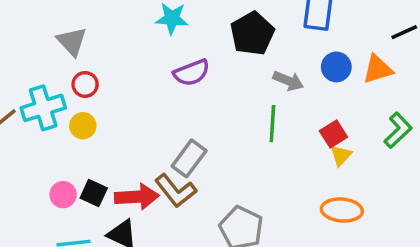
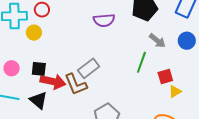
red square: (333, 134) -> (165, 77), moved
black square: (94, 193) -> (39, 69), moved, turned -35

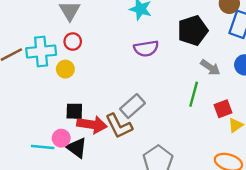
pink circle: (12, 68) -> (61, 138), moved

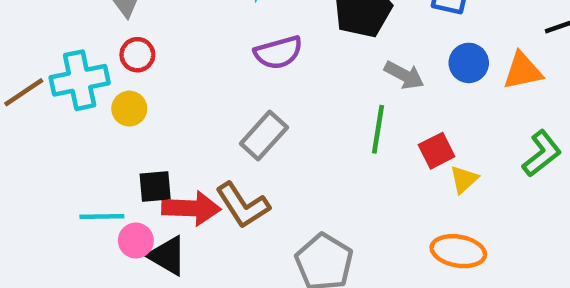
gray rectangle: (133, 106) -> (264, 136), moved
cyan line: (43, 147) -> (102, 216), moved

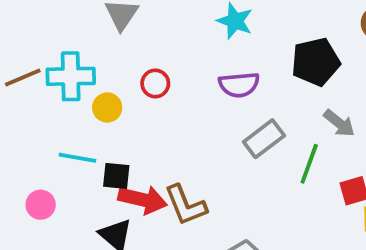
red circle: (137, 55) -> (155, 83), moved
gray rectangle: (264, 136) -> (264, 139), moved
cyan line: (102, 216) -> (77, 158), moved
pink circle: (136, 241) -> (41, 205), moved

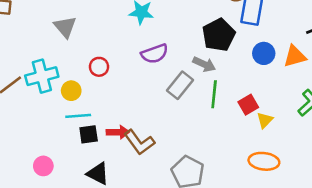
black pentagon: (316, 62) -> (219, 35), moved
gray arrow: (339, 123) -> (204, 64), moved
cyan line: (77, 158) -> (78, 116), moved
red arrow: (143, 200) -> (118, 132), moved, size x0.7

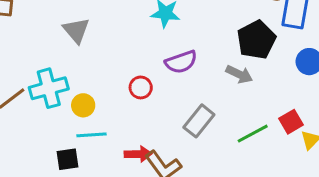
red circle: (99, 67) -> (141, 87), moved
gray rectangle: (180, 85) -> (199, 121), moved
green line: (214, 94) -> (253, 134), moved, turned 56
black square: (89, 134) -> (68, 159), moved

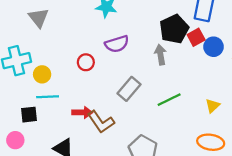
gray arrow: (239, 74) -> (160, 55), turned -126
red square: (291, 122) -> (196, 37), moved

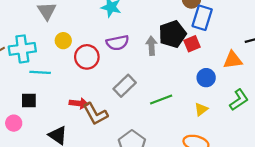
blue circle: (213, 47) -> (206, 78), moved
gray arrow: (160, 55) -> (151, 46), moved
red circle: (86, 62) -> (87, 57), size x1.5
yellow circle: (42, 74) -> (63, 41), moved
cyan line: (48, 97) -> (40, 72), moved

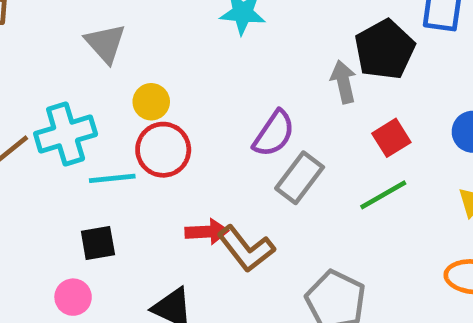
purple semicircle: (118, 43) -> (274, 134), moved, turned -35
red square: (192, 44) -> (391, 138), moved
red circle: (87, 57) -> (163, 150), moved

